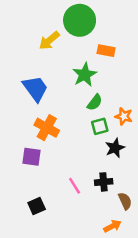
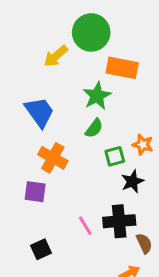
orange rectangle: (106, 51) -> (122, 68), size x1.5
green semicircle: (95, 102) -> (94, 128), moved
black cross: (104, 182) -> (119, 221), size x1.5

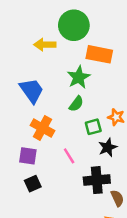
yellow arrow: (56, 56) -> (45, 45), turned 40
pink line: (85, 226) -> (69, 156), moved
black square: (41, 249) -> (33, 184), moved

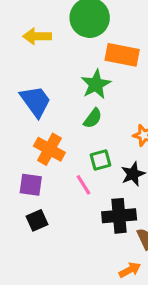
yellow arrow: (45, 45) -> (37, 36), moved
green square: (93, 127) -> (100, 160), moved

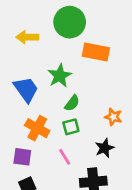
green star: (96, 84) -> (60, 76), moved
green square: (100, 160) -> (71, 127), moved

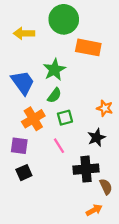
green semicircle: (72, 103) -> (54, 95), moved
orange cross: (37, 128) -> (33, 119), turned 30

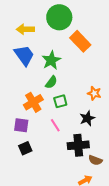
orange rectangle: (88, 47) -> (80, 41), turned 35
blue trapezoid: (23, 83) -> (24, 55), moved
brown semicircle: (106, 187) -> (95, 160), turned 136

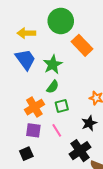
purple square: (21, 125) -> (33, 130), moved
black cross: (78, 145) -> (80, 151), turned -30

